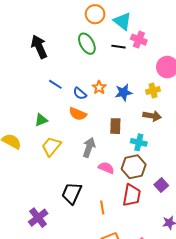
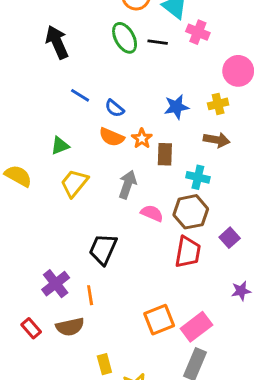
black line: (118, 47) -> (158, 42), moved
orange star: (99, 87) -> (142, 138), moved
orange line: (102, 207) -> (90, 295), moved

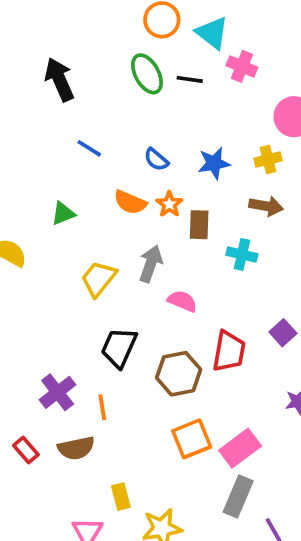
blue semicircle: (115, 108) -> (156, 159), moved
yellow trapezoid: (74, 183) -> (99, 279), moved
brown hexagon: (191, 212) -> (179, 374), moved

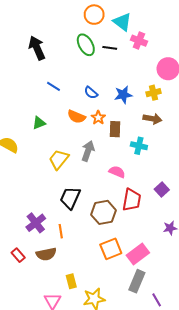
pink semicircle: (182, 301) -> (117, 172), moved

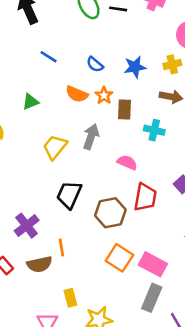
orange line: (61, 231) -> (61, 247), moved
orange square: (111, 249) -> (119, 258), turned -35
pink rectangle: (138, 254) -> (153, 264), turned 65

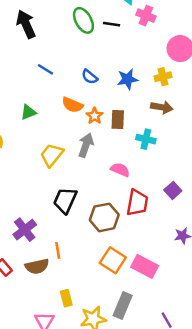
orange star: (104, 95) -> (94, 116), moved
gray rectangle: (152, 298) -> (123, 305), moved

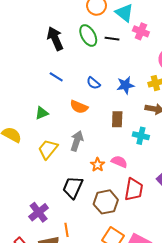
black arrow: (26, 24) -> (55, 39), moved
orange star: (94, 116) -> (98, 165), moved
gray arrow: (86, 145) -> (77, 141), moved
yellow trapezoid: (52, 155) -> (48, 149), moved

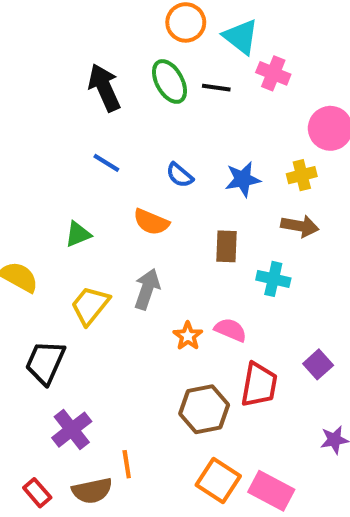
black trapezoid: (73, 187) -> (45, 362), moved

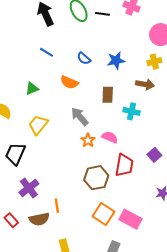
yellow cross: (302, 175) -> (154, 62), moved
gray arrow: (147, 289) -> (80, 117), moved, turned -60

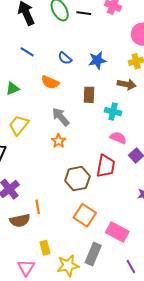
pink semicircle: (110, 137) -> (118, 138), moved
orange star: (88, 140) -> (59, 141), moved
pink rectangle: (130, 219) -> (117, 232), moved

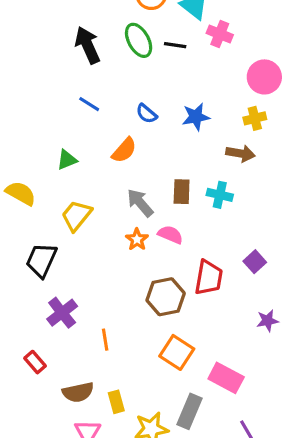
orange semicircle: (50, 82) -> (124, 150), turned -72
brown rectangle: (89, 95) -> (182, 192), moved
pink semicircle: (118, 138) -> (170, 235), moved
brown semicircle: (20, 220) -> (78, 392), moved

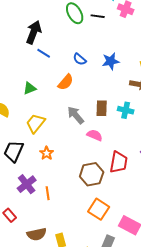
black arrow: (88, 45) -> (34, 32), moved, turned 45
orange star: (137, 239) -> (47, 153), moved
orange line: (105, 340) -> (48, 193), moved

